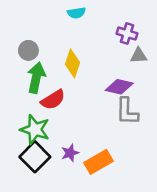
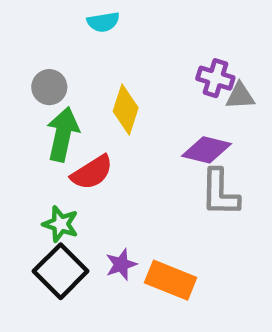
cyan semicircle: (76, 13) -> (103, 22), moved
purple cross: (127, 34) -> (215, 78), moved
green star: (35, 130) -> (61, 224), size x0.7
orange rectangle: (98, 162) -> (171, 280), turned 52

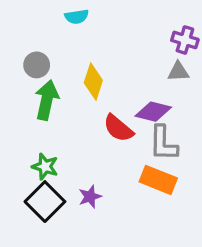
purple cross: (215, 78) -> (185, 40), moved
red semicircle: (92, 172) -> (118, 128), moved, turned 72
orange rectangle: (171, 280) -> (158, 180), moved

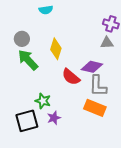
green arrow: (47, 100) -> (28, 60), turned -55
green star: (45, 167) -> (43, 101), moved
black square: (45, 202) -> (27, 121), turned 30

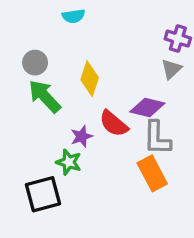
gray triangle: (107, 43) -> (171, 69), turned -40
orange rectangle: (95, 108) -> (152, 173), turned 40
purple star: (54, 118) -> (82, 136), moved

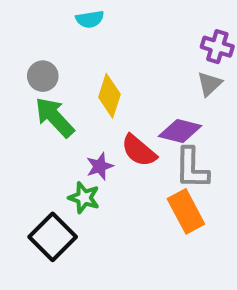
black square: (43, 194) -> (53, 237), turned -30

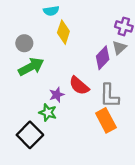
yellow diamond: (109, 96) -> (63, 32), moved
green arrow: (55, 117) -> (31, 67), turned 105
purple diamond: (180, 131) -> (103, 58), moved, turned -60

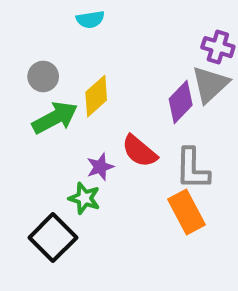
yellow diamond: (63, 32) -> (96, 96), moved, turned 30
gray triangle: (119, 48) -> (210, 84), size x1.5

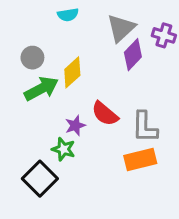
gray triangle: (210, 84) -> (121, 28), moved
purple diamond: (181, 102) -> (133, 55), moved
orange rectangle: (187, 212) -> (140, 160), turned -76

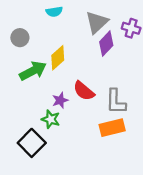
gray circle: (32, 58) -> (20, 38), moved

